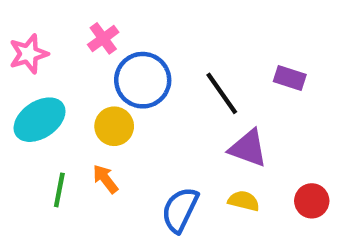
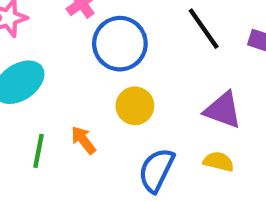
black line: (222, 93) -> (204, 29), moved
yellow circle: (114, 126) -> (135, 106), moved

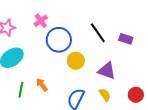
yellow circle: (135, 106) -> (76, 61), moved
yellow semicircle: (219, 162) -> (105, 95), turned 40

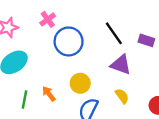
yellow circle: (76, 61) -> (80, 83), moved
purple triangle: (107, 71) -> (121, 65), moved
yellow semicircle: (105, 95) -> (122, 96), moved

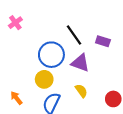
blue circle: (69, 41) -> (51, 55), moved
orange arrow: (49, 94) -> (16, 98), moved

